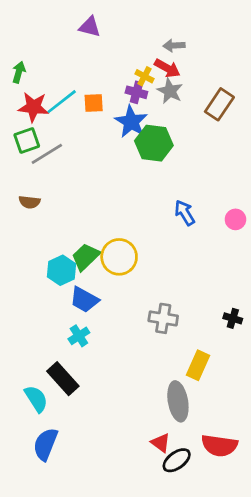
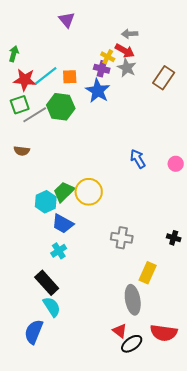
purple triangle: (90, 27) -> (67, 20), turned 36
green hexagon: (154, 143) -> (61, 107), moved
cyan semicircle: (36, 399) -> (52, 307), moved

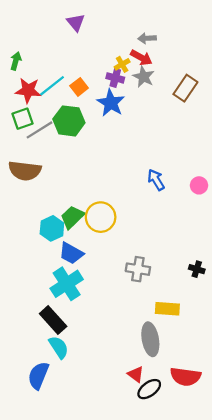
yellow cross: (108, 57) -> (122, 64), turned 32
orange square: (70, 77) -> (79, 87), turned -35
brown semicircle: (22, 151) -> (25, 171), size x1.8
cyan cross: (59, 251) -> (67, 284), size x1.8
yellow rectangle: (148, 273) -> (167, 309), turned 70

